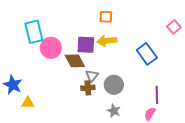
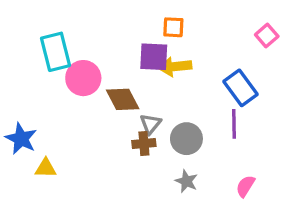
pink square: (174, 27) -> (267, 35), moved
purple square: (86, 45) -> (154, 57), moved
purple line: (157, 95) -> (234, 124), moved

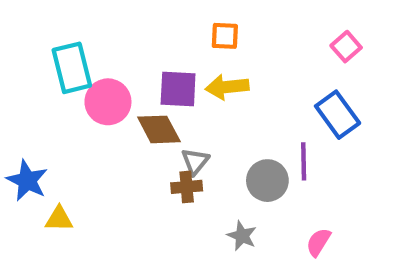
purple square: (154, 57) -> (178, 89), moved
blue rectangle: (240, 88) -> (338, 115), moved
gray circle: (186, 139) -> (267, 181), moved

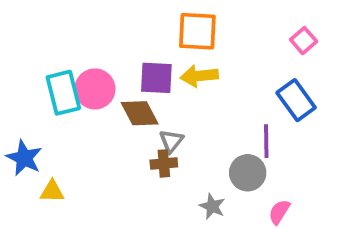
orange square: (225, 36) -> (197, 31), size x1.6
cyan rectangle: (72, 68) -> (63, 93), moved
gray circle: (267, 181) -> (248, 173), moved

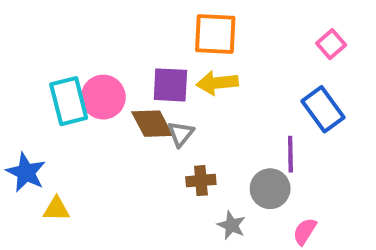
gray triangle: (171, 141) -> (181, 134), moved
brown cross: (164, 163) -> (201, 181), moved

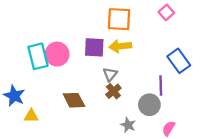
pink square: (331, 44) -> (166, 12), moved
brown diamond: (152, 124) -> (74, 100), moved
gray triangle: (181, 134) -> (110, 74), moved
brown cross: (201, 181) -> (113, 91), moved, turned -35

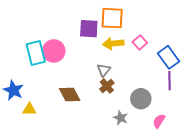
pink square: (166, 12) -> (140, 42), moved
purple square: (94, 47) -> (89, 29), moved
purple line: (161, 86) -> (170, 81), moved

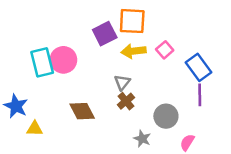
purple square: (89, 29) -> (105, 34), turned -30

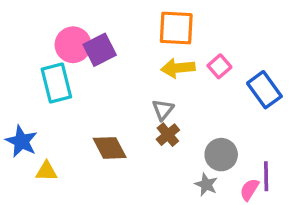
purple square: (105, 34) -> (100, 50), moved
pink circle: (63, 60) -> (73, 45), moved
purple line: (200, 95) -> (266, 176), moved
gray star: (142, 139) -> (206, 185), moved

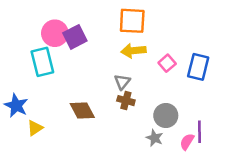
pink square: (219, 66) -> (167, 63), moved
blue rectangle: (264, 90) -> (198, 67), turned 50
brown cross: (168, 135) -> (126, 101), turned -35
yellow triangle: (46, 171) -> (35, 128), turned -35

